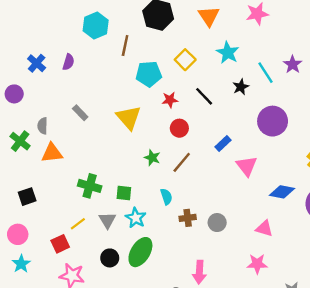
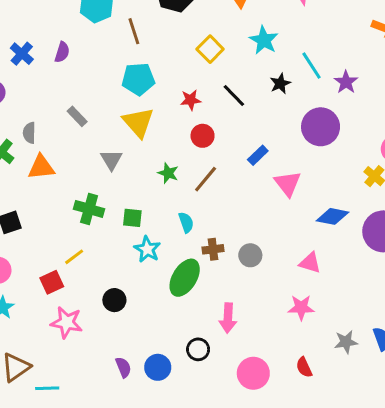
brown line: (125, 46) -> (134, 31), turned -30
purple star: (293, 64) -> (346, 82), moved
cyan pentagon: (149, 74) -> (138, 79), moved
gray triangle: (107, 220) -> (111, 160), moved
green ellipse: (140, 252) -> (185, 278), moved

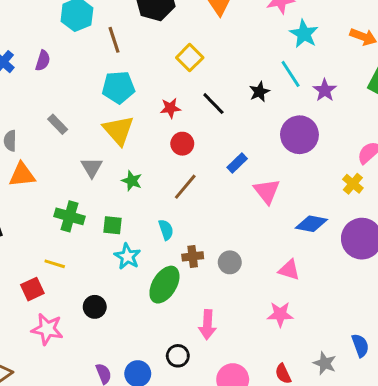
cyan star: (264, 40) -> (304, 34), moved
green star: (168, 173) -> (132, 181), moved
yellow line: (74, 257) -> (55, 264), turned 54
gray star: (346, 342) -> (325, 363), moved, turned 30

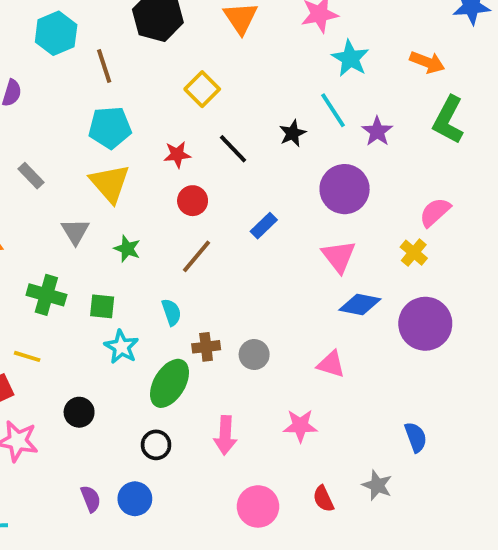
pink triangle: (267, 191) -> (339, 256), moved
pink star: (280, 314) -> (300, 426), moved
blue semicircle: (360, 345) -> (416, 437), moved
black circle: (178, 356) -> (156, 445), moved

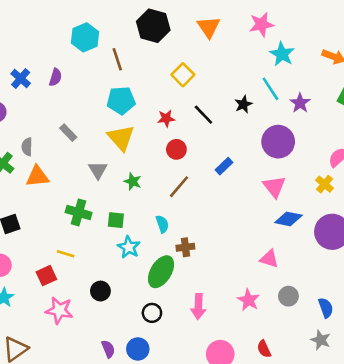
gray circle: (254, 355) -> (288, 296), moved
pink star: (300, 426) -> (249, 300), turned 30
gray star: (377, 485) -> (321, 340), moved

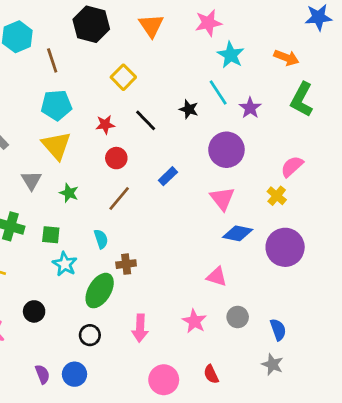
black star: (243, 104) -> (189, 109), turned -30

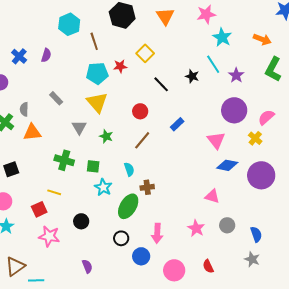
red star: (105, 125) -> (120, 66), moved
purple circle: (226, 150) -> (234, 110), moved
blue circle: (75, 374) -> (141, 256), moved

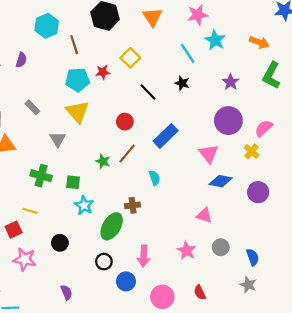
cyan line: (213, 64) -> (188, 53), moved
blue rectangle: (177, 124) -> (166, 136), size x1.6
green star: (106, 136) -> (103, 161), moved
cyan semicircle: (129, 169) -> (155, 178), moved
purple circle: (261, 175) -> (258, 192), size x0.7

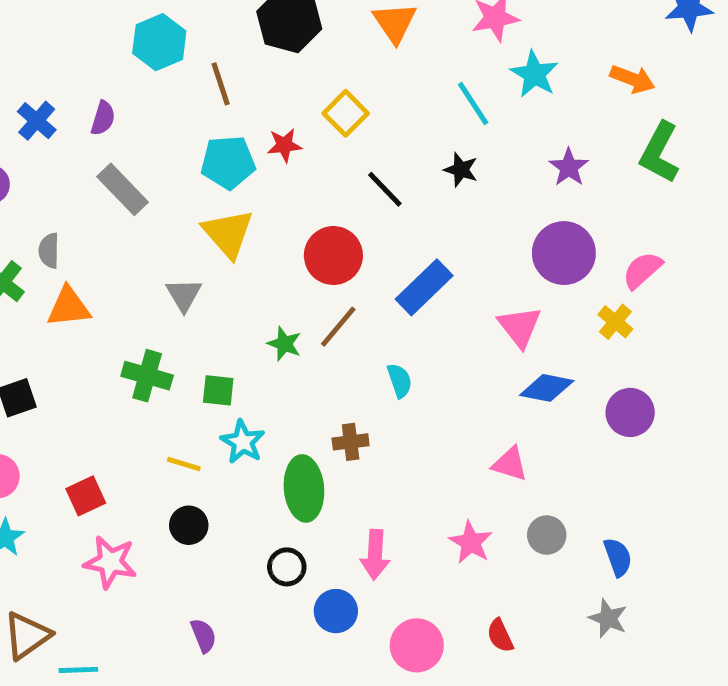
gray rectangle: (32, 107) -> (123, 189), moved, size x1.5
red circle: (125, 122) -> (333, 256), size x1.5
yellow line: (30, 211) -> (184, 464), moved
green ellipse: (112, 226) -> (304, 488), turned -36

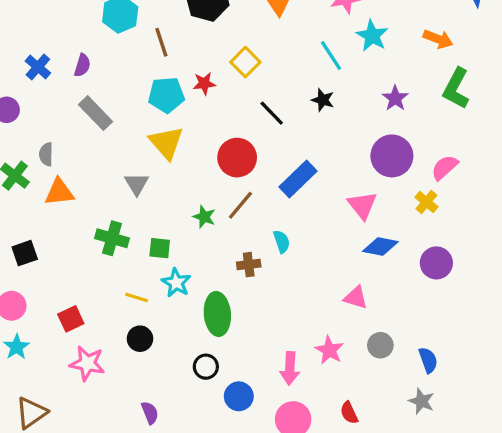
brown cross: (351, 442) -> (249, 265), moved
pink arrow: (375, 555) -> (290, 368), moved

